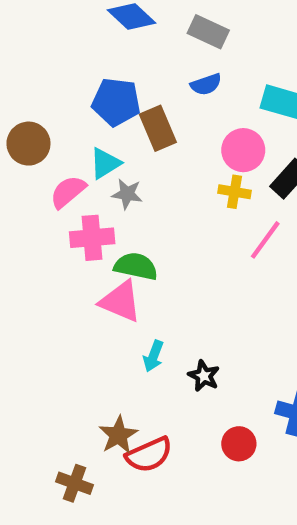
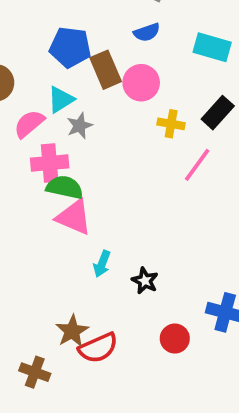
pink circle: (243, 150) -> (141, 83), moved
gray star: (127, 194) -> (80, 126), turned -30
green semicircle: (136, 266) -> (65, 187), moved

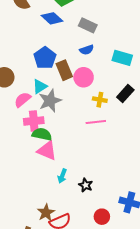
blue pentagon: (70, 47) -> (45, 58), turned 30
gray star: (80, 126) -> (50, 101), size x1.6
pink line: (197, 165) -> (96, 122), moved, turned 48

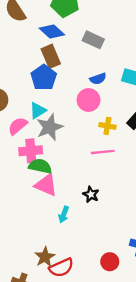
blue semicircle: (87, 50) -> (98, 79), moved
brown rectangle: (64, 70) -> (51, 56), moved
black star: (86, 185) -> (91, 194), moved

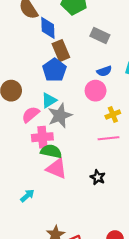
blue diamond: (52, 32) -> (48, 28), moved, turned 45
yellow cross: (107, 126) -> (113, 114), turned -32
cyan arrow: (64, 214) -> (27, 196), moved, turned -152

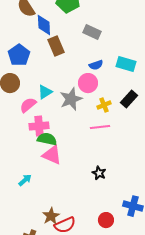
blue pentagon: (54, 70) -> (19, 55), moved
gray star: (60, 116) -> (71, 99), moved
black star: (98, 177) -> (99, 173), moved

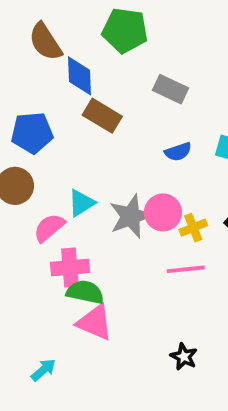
brown rectangle: (56, 46) -> (102, 116), turned -36
blue pentagon: (19, 55) -> (32, 133), turned 30
pink circle: (88, 83) -> (163, 212), moved

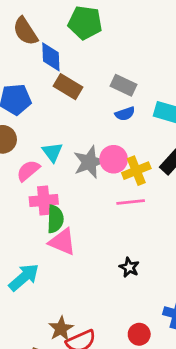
gray rectangle: (171, 89) -> (124, 85), moved
cyan triangle: (81, 203) -> (52, 152), turned -35
yellow cross: (193, 228) -> (136, 171), size x1.4
green semicircle: (85, 292) -> (55, 219), turned 80
cyan arrow: (43, 370) -> (24, 277), size x1.6

